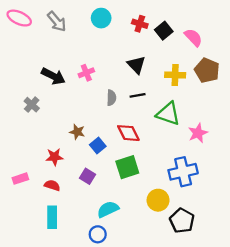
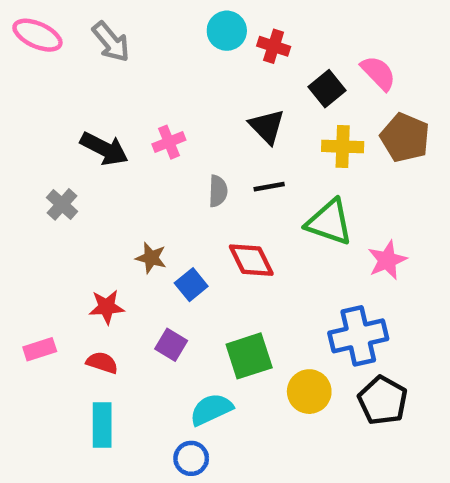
cyan circle: (101, 18) -> (227, 31), moved
black square: (164, 31) -> (327, 89), moved
green square: (127, 167) -> (249, 356), moved
black pentagon: (182, 221) -> (383, 400), moved

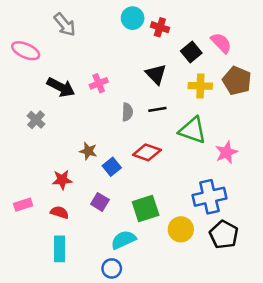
pink ellipse: (37, 35) -> (26, 51), moved
red diamond: (251, 260) -> (147, 152), turned -44

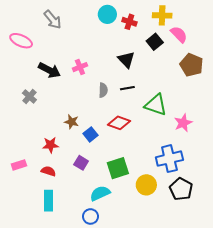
yellow cross: (200, 86) -> (162, 15), moved

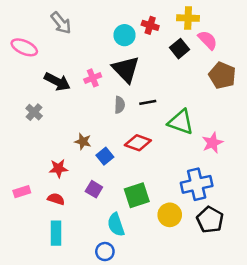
cyan circle: (107, 14) -> (124, 35), moved
black triangle: (126, 60) -> (126, 69), moved, size x1.4
cyan semicircle: (100, 193) -> (116, 225), turned -84

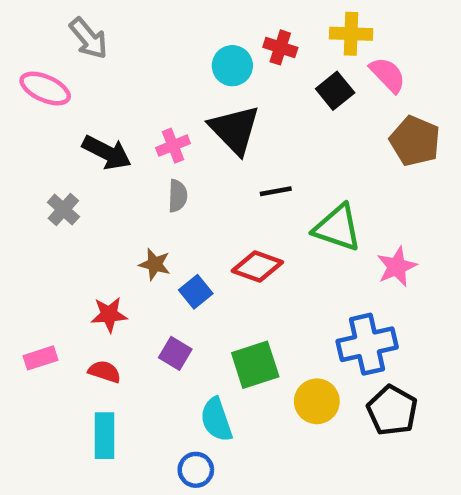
gray arrow: (61, 23) -> (89, 38), moved
gray semicircle: (120, 105) -> (178, 196), moved

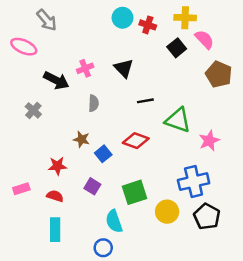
cyan circle: (232, 66) -> (122, 18), moved
black triangle: (235, 130) -> (124, 68), size x0.7
pink cross: (173, 146) -> (85, 68), moved

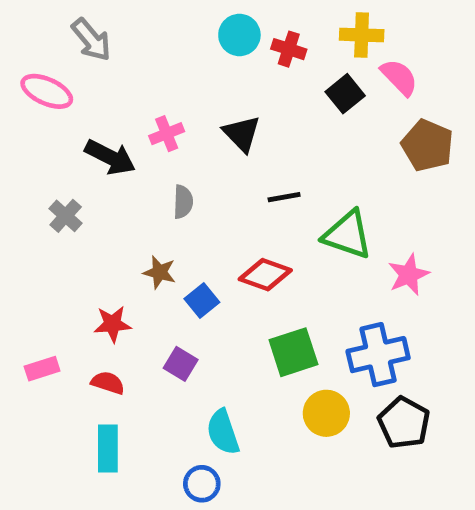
green square: (135, 192) -> (293, 352), moved

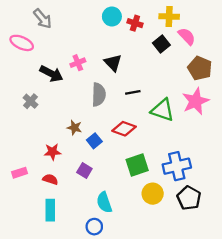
gray semicircle: (183, 202) -> (99, 95), moved, size x1.5
pink star: (409, 275) -> (195, 101), moved, size x1.4

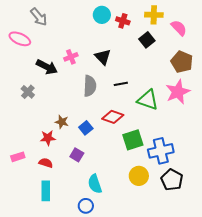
pink semicircle: (187, 36) -> (179, 28), moved
brown star: (74, 128) -> (62, 122), moved
green square: (137, 165) -> (133, 140), moved

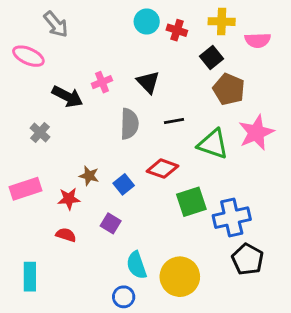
pink semicircle: (179, 28) -> (258, 40), turned 132
brown pentagon: (182, 62) -> (229, 89), moved
pink rectangle: (18, 157) -> (26, 189), moved, size x1.5
yellow circle: (139, 176) -> (180, 277), moved, size x1.4
cyan rectangle: (46, 191) -> (30, 277), moved

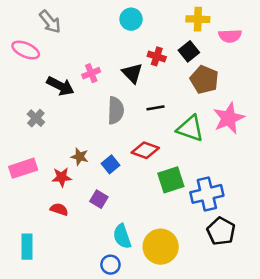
red cross: (177, 30) -> (157, 56), moved

